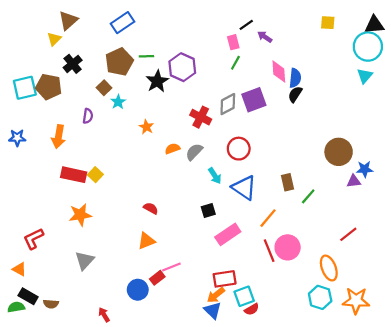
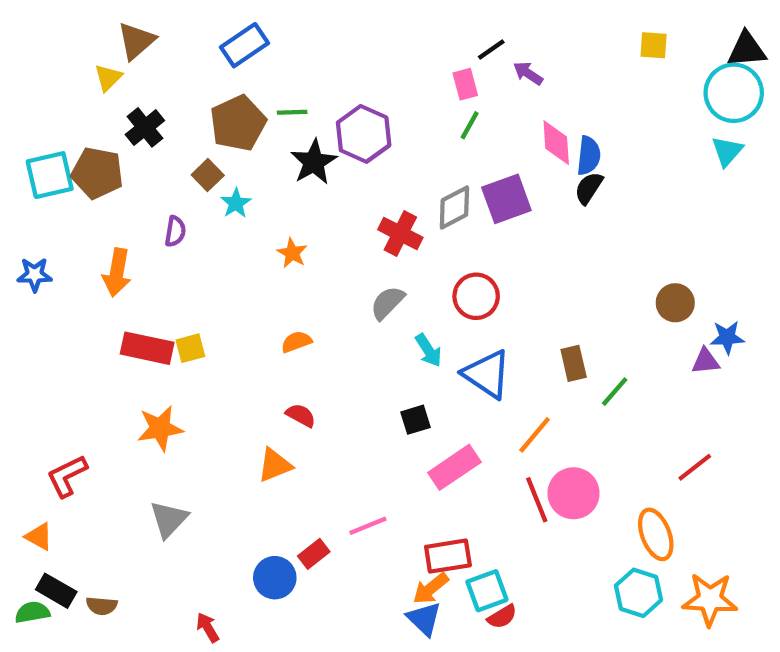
orange semicircle: (172, 149) -> (296, 342), moved
brown circle: (339, 152) -> (675, 303), size x0.7
yellow square: (95, 175) -> (190, 348), turned 32
orange triangle: (146, 241) -> (275, 465), moved
pink line: (171, 267) -> (368, 526), moved

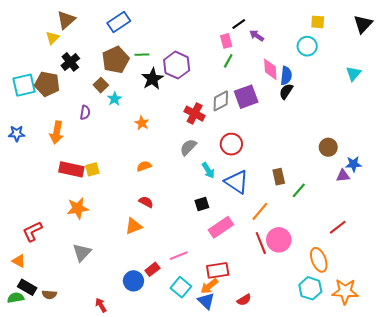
black triangle: (747, 50) -> (363, 24), turned -42
cyan circle: (734, 93) -> (307, 46), moved, size x0.7
cyan square: (487, 591) -> (181, 287), moved, turned -30

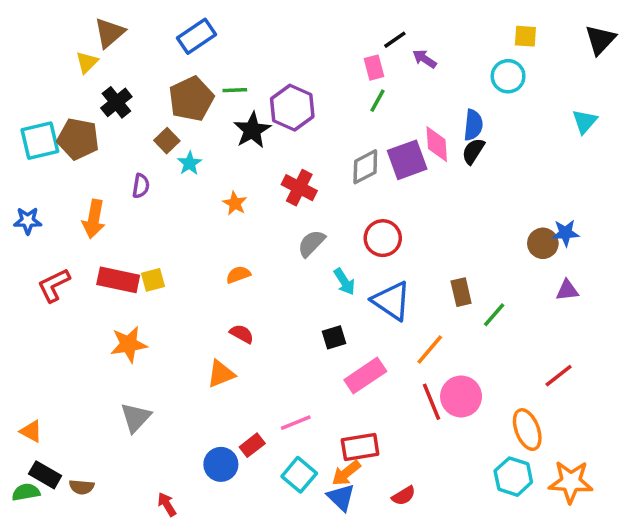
pink diamond: (270, 69) -> (437, 144), moved
red cross: (195, 114) -> (299, 188), moved
blue star: (353, 164) -> (565, 233), moved
red L-shape: (32, 231) -> (54, 285), moved

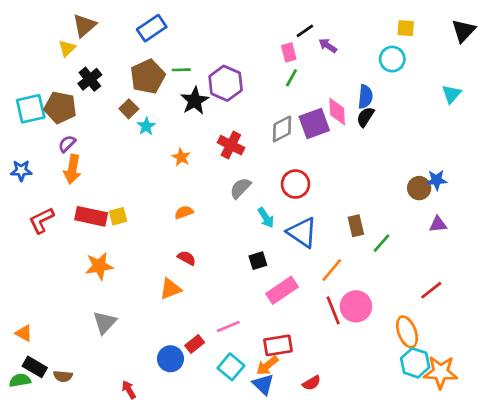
purple semicircle: (141, 186) -> (67, 144), moved, turned -144
cyan hexagon: (513, 477) -> (415, 363), moved

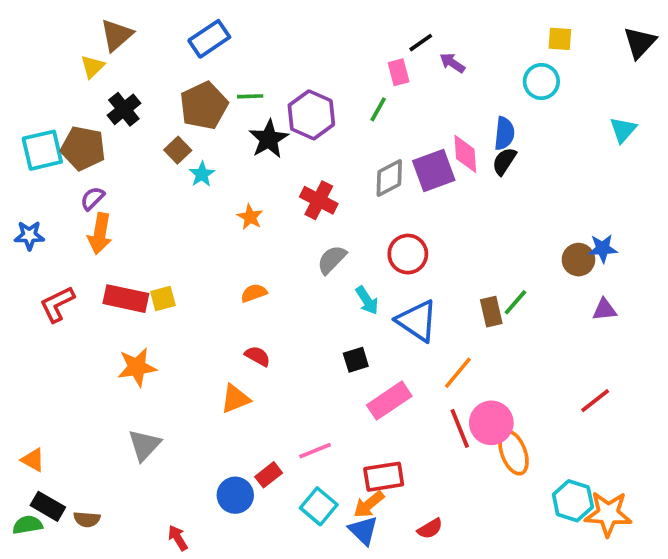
green line: (291, 78) -> (378, 109), moved
green line: (381, 243) -> (515, 302), moved
orange ellipse: (407, 332) -> (514, 453), moved

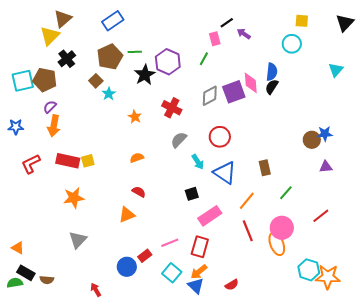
yellow triangle: (92, 67) -> (50, 36), size x1.5
green line: (515, 302) -> (286, 193), moved
pink circle: (491, 423) -> (282, 228), moved
red rectangle: (384, 477) -> (200, 247), moved, turned -65

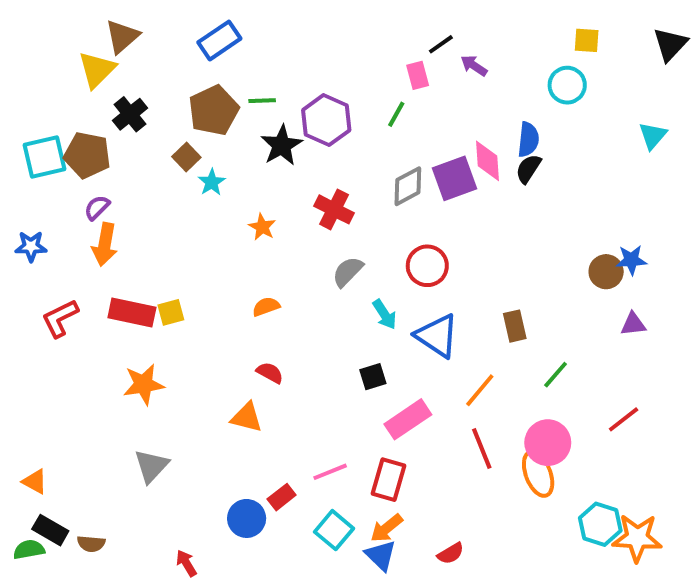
orange triangle: (127, 215) -> (247, 417), turned 36

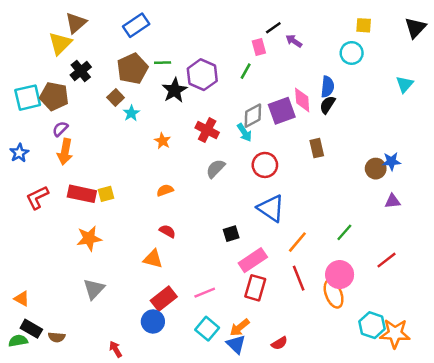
blue star: (31, 246) -> (19, 153), turned -30
cyan arrow: (385, 314) -> (244, 132), moved
brown rectangle: (515, 326) -> (317, 148), moved
red rectangle: (388, 480) -> (255, 288), moved
red rectangle: (282, 497) -> (164, 299), moved, size x1.5

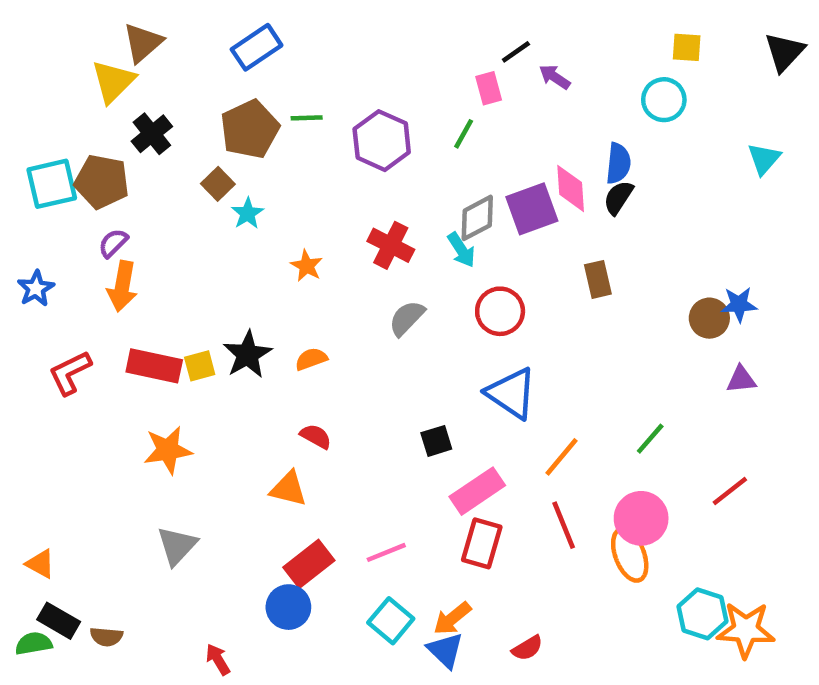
black star: (175, 90) -> (247, 354), moved

